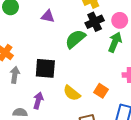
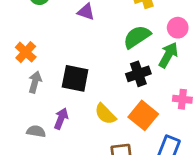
black cross: (95, 22) -> (138, 74), moved
green semicircle: (75, 39) -> (137, 37), moved
orange square: (101, 91) -> (143, 115), size x1.5

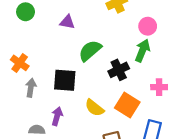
green semicircle: (137, 37) -> (90, 51), moved

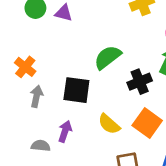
purple triangle: (67, 22) -> (64, 13), moved

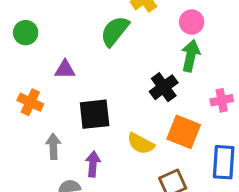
purple triangle: (64, 13) -> (65, 69), moved
green semicircle: (108, 57) -> (115, 31), moved
gray arrow: (36, 96) -> (53, 146), moved

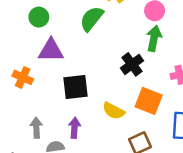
green circle: (26, 33) -> (39, 17), moved
purple triangle: (65, 69) -> (51, 50), size x1.5
gray arrow: (53, 146) -> (36, 128), moved

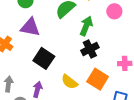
green arrow: (154, 38) -> (86, 26), moved
black square: (75, 87) -> (44, 58), turned 30

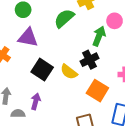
green arrow: (86, 26) -> (99, 36), moved
yellow semicircle: (70, 82) -> (69, 72), moved

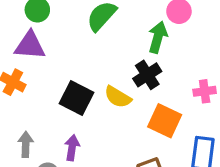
purple triangle: (28, 38) -> (30, 45), moved

